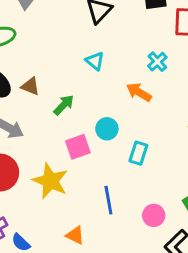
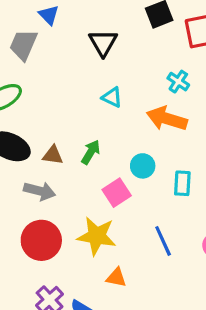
brown triangle: (30, 86) -> (53, 155), moved
orange arrow: (139, 92) -> (167, 119), size x1.4
orange triangle: (75, 235) -> (116, 278), moved

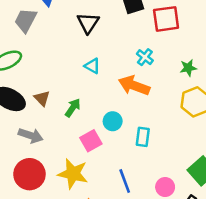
brown triangle: (53, 155) -> (42, 98), moved, turned 35

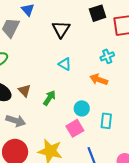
cyan cross: (145, 57) -> (107, 56), turned 32
orange arrow: (134, 86) -> (99, 79), size x0.7
pink square: (91, 141) -> (75, 128), moved

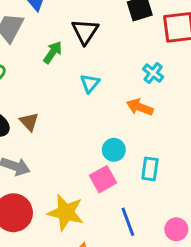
cyan cross: (107, 56) -> (153, 73), turned -32
cyan triangle: (65, 64) -> (90, 83), turned 40
green arrow: (49, 98) -> (53, 52), moved

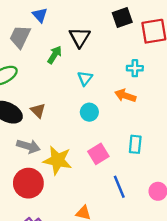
cyan cross: (153, 73) -> (135, 68), turned -35
cyan circle: (114, 150) -> (89, 112), moved
yellow star: (66, 212) -> (58, 160), moved

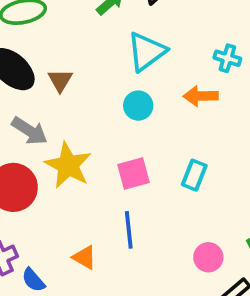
cyan triangle: (85, 78) -> (146, 52), size x1.6
orange arrow: (125, 96) -> (201, 96), turned -36
blue line: (119, 187) -> (129, 230), moved

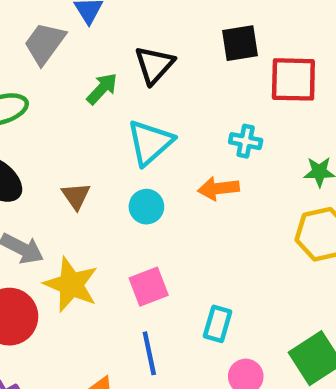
brown triangle: (60, 80) -> (76, 196), moved
cyan rectangle: (194, 175) -> (218, 324), moved

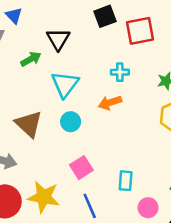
green arrow: (102, 89) -> (31, 59), turned 30
brown triangle: (76, 196) -> (29, 124), size x1.6
yellow star: (71, 285) -> (44, 197), moved

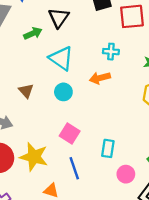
cyan triangle: (65, 84) -> (61, 58), turned -36
brown triangle: (29, 124) -> (26, 91), size x0.6
pink square: (81, 168) -> (70, 133), turned -30

